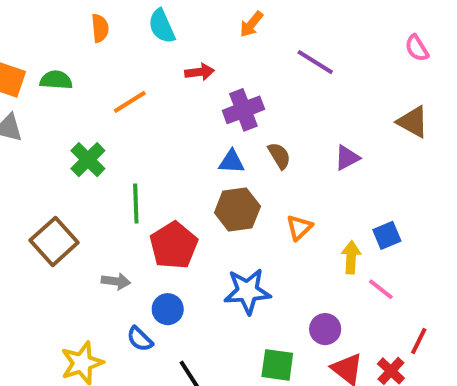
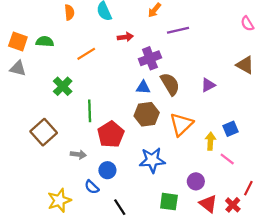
purple line: (315, 62) -> (178, 30), moved, turned -45
brown semicircle: (279, 156) -> (170, 84), size x1.5
orange triangle: (299, 227) -> (181, 124), size x1.6

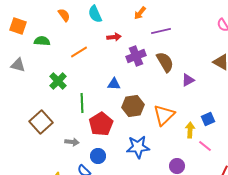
orange semicircle: (69, 12) -> (64, 15), turned -32
orange square: (18, 42) -> (18, 26), moved
brown semicircle: (170, 84) -> (165, 62), moved
blue triangle: (143, 87) -> (114, 84), moved

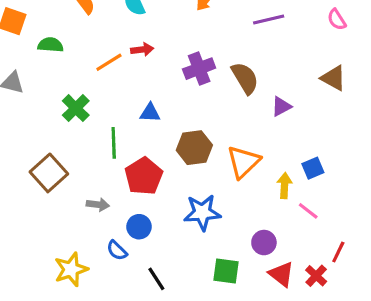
purple line: (161, 31) -> (269, 20), moved
red arrow: (114, 37) -> (142, 50), moved
blue triangle: (114, 84) -> (150, 113), moved

